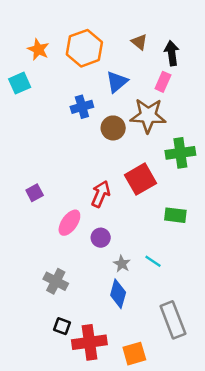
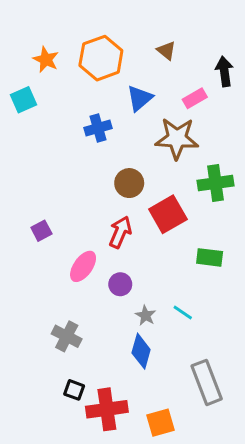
black arrow: (172, 53) -> (224, 71), moved
pink rectangle: (163, 82) -> (195, 98), turned 36
brown circle: (113, 128) -> (129, 183), moved

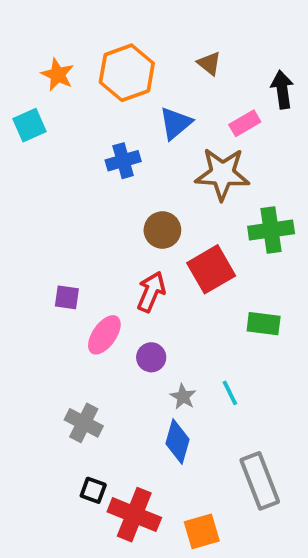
purple square: (41, 231) -> (67, 297), moved, turned 36
cyan line: (183, 313) -> (230, 393), turned 30
red cross: (107, 409) -> (134, 515), turned 30

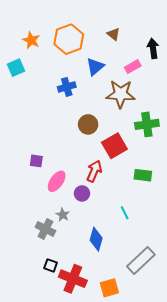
red arrow: (151, 292) -> (94, 171), moved
gray star: (183, 397) -> (63, 215), moved
gray rectangle: (260, 481) -> (141, 260), turned 68

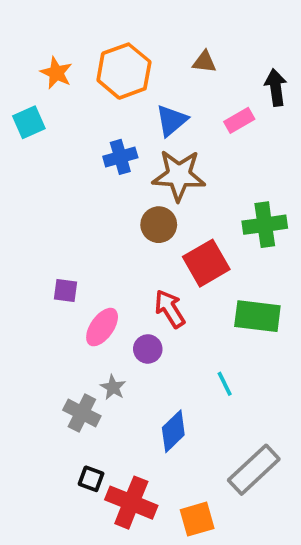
brown triangle: (113, 34) -> (204, 62), turned -32
brown star: (121, 94) -> (179, 175), moved
red arrow: (94, 171) -> (170, 309), turned -55
green rectangle: (143, 175) -> (257, 316), size x1.4
blue diamond: (96, 239) -> (173, 431), turned 30

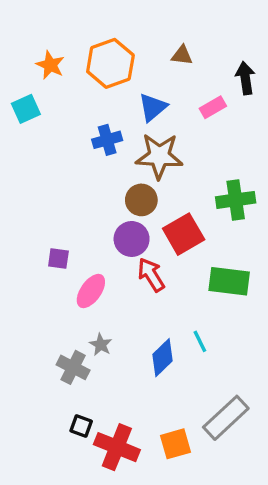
purple circle: (148, 349) -> (132, 239), moved, size x1.4
blue diamond: (173, 431) -> (162, 358), moved
orange square: (197, 519) -> (175, 444), moved

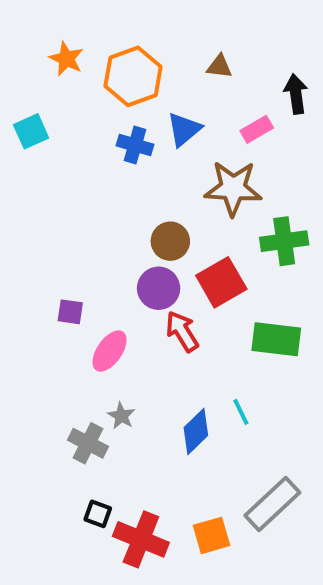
orange star: (50, 65) -> (66, 59), moved
blue cross: (107, 140) -> (135, 145), moved, turned 32
brown star: (159, 156) -> (233, 188), moved

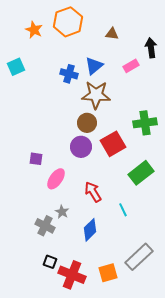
orange hexagon: (133, 76) -> (68, 22), moved
brown star: (233, 188) -> (96, 95), moved
red arrow: (182, 331) -> (93, 192), moved
green rectangle: (276, 339) -> (141, 173), turned -45
blue diamond: (196, 431) -> (90, 230), moved

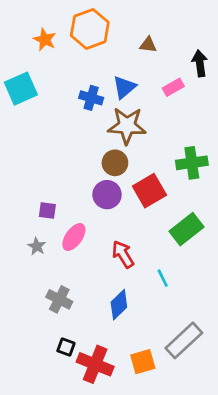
cyan square: (16, 67) -> (21, 89), size x1.4
gray star: (62, 212) -> (37, 246), moved

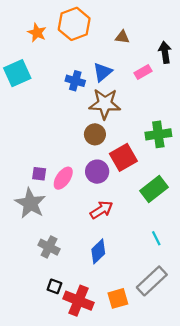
purple circle: (107, 195) -> (97, 172), moved
pink ellipse: (74, 237) -> (63, 178), moved
gray star: (37, 246) -> (30, 203), size x2.0
red arrow: (123, 254) -> (101, 210), turned 90
cyan line: (163, 278) -> (156, 238), moved

